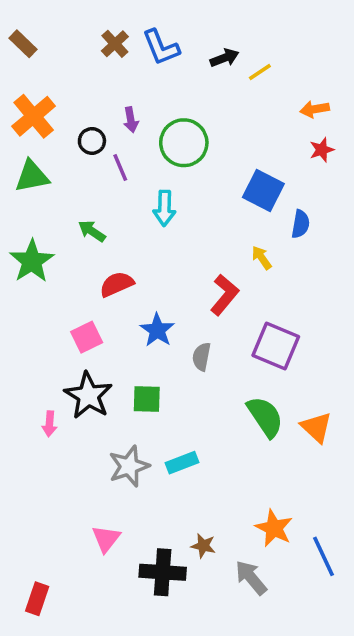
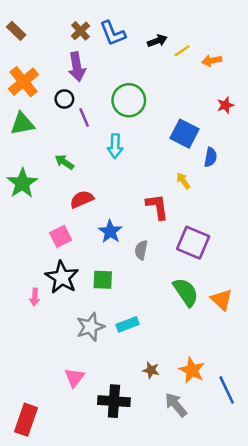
orange arrow: (315, 109) -> (212, 61), moved
purple arrow: (131, 120) -> (77, 67), moved, size x1.6
red L-shape: (224, 295) -> (157, 207), turned -48
brown star: (203, 546) -> (151, 370), moved
red rectangle: (37, 599) -> (26, 420), size x1.4

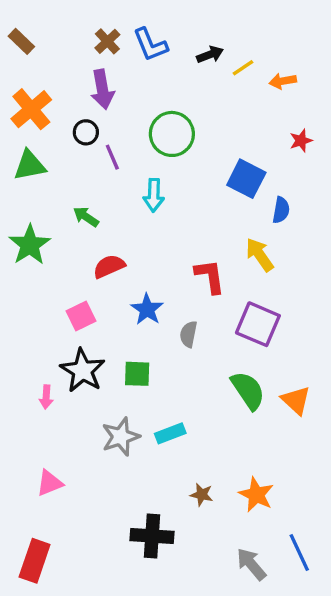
yellow arrow: (183, 181) -> (260, 255), moved, size x1.5
pink triangle: (74, 378) -> (49, 483), moved, turned 30
blue line: (227, 390) -> (299, 552), moved
gray arrow: (176, 405) -> (251, 564), moved

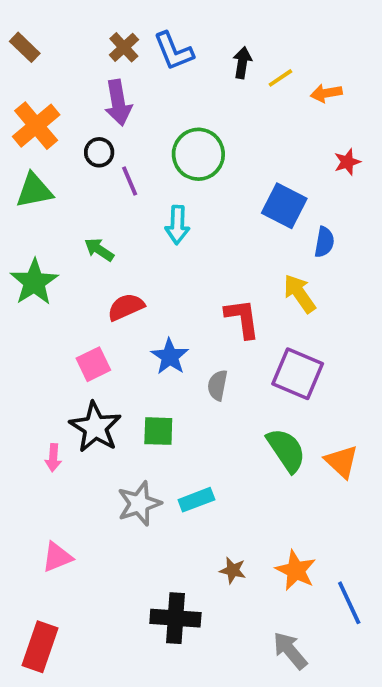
black arrow: (210, 55) -> (242, 63), turned -60
blue line: (299, 552) -> (349, 603), moved

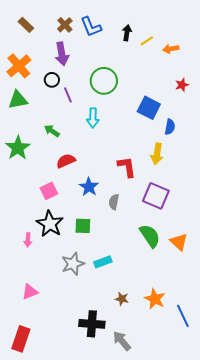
brown rectangle: (25, 47) -> (26, 25), moved
yellow arrow: (300, 294) -> (157, 154), turned -135
gray arrow: (290, 651) -> (122, 341), moved

